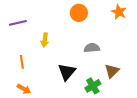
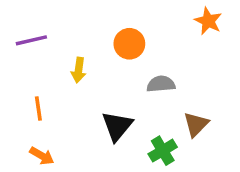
orange circle: (79, 13) -> (129, 44), moved

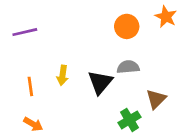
orange circle: (129, 44) -> (127, 26), moved
yellow arrow: (79, 70) -> (63, 75), moved
black triangle: (117, 126) -> (100, 82), moved

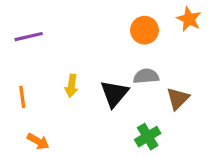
orange line: (30, 86) -> (22, 97), moved
brown triangle: (156, 99) -> (178, 98), moved

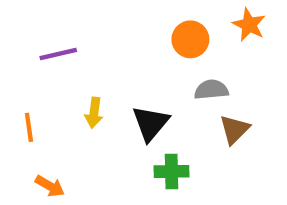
purple line: (29, 37) -> (58, 54), moved
gray semicircle: (146, 76) -> (211, 90), moved
green cross: (148, 137) -> (172, 171), moved, turned 30

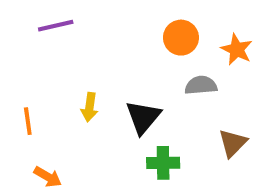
orange star: (249, 25) -> (237, 50), moved
purple line: (58, 54) -> (56, 26), moved
brown triangle: (234, 130) -> (233, 143), moved

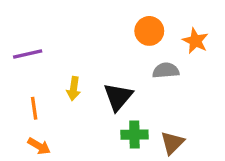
purple line: (56, 26) -> (28, 54), moved
orange line: (28, 121) -> (34, 108), moved
brown triangle: (233, 143) -> (172, 143), moved

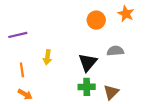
orange star: (195, 41) -> (126, 14), moved
gray semicircle: (166, 70) -> (115, 51), moved
black triangle: (118, 97) -> (88, 62), moved

